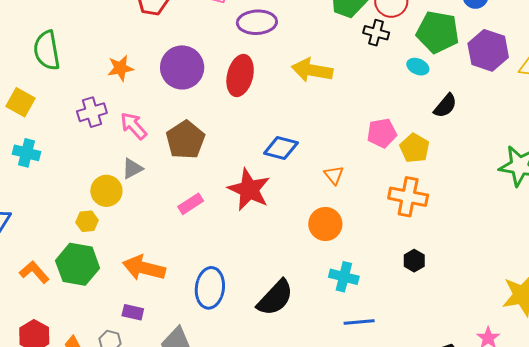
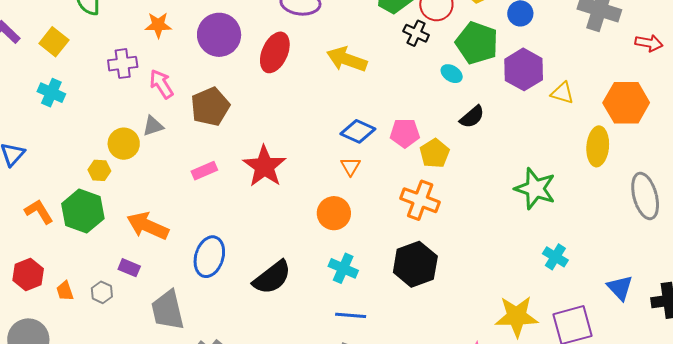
blue diamond: (281, 148) -> (358, 131), moved
black hexagon: (414, 261) -> (415, 264), size x2.0

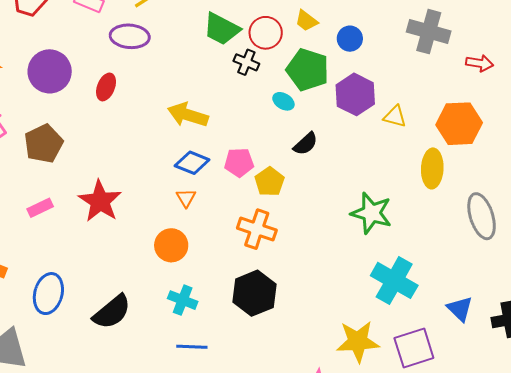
red ellipse: (275, 52) -> (106, 87), size x0.7
yellow arrow: (347, 59) -> (188, 115), moved
cyan cross: (555, 257) -> (394, 280), size x1.8

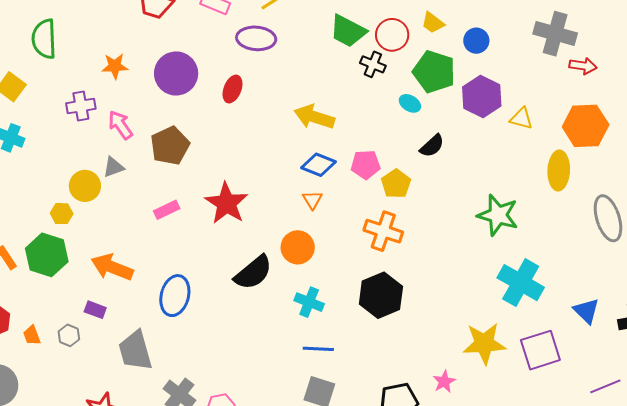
red arrow: (480, 63) -> (583, 66), moved
black semicircle: (112, 312) -> (253, 273), moved

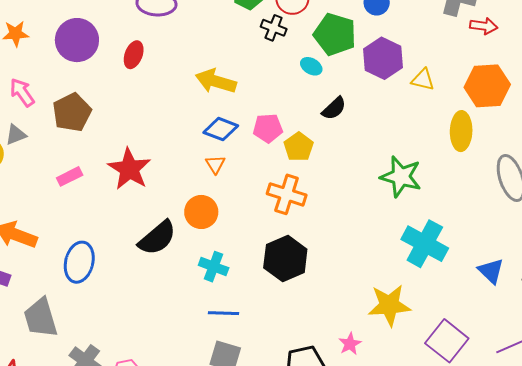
purple square: (540, 350) -> (447, 341), moved, turned -33

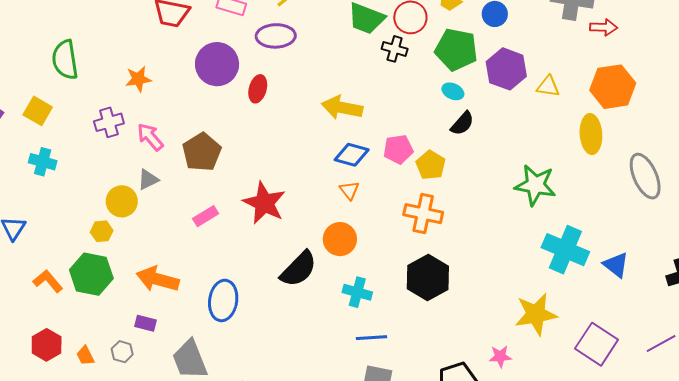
purple circle: (77, 40) -> (217, 64), moved
cyan ellipse: (311, 66) -> (453, 91), moved
blue triangle: (491, 271) -> (616, 265), moved
pink star: (350, 344) -> (500, 356), turned 30

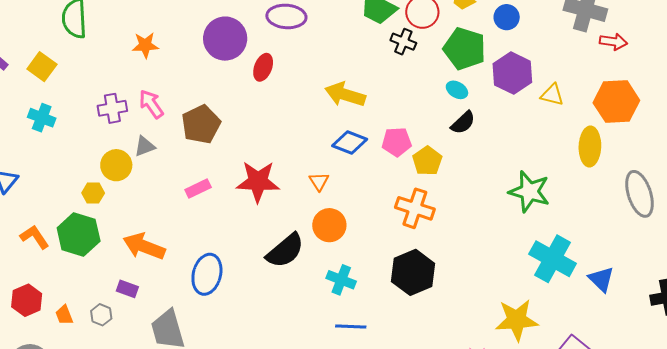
purple cross: (109, 122) -> (112, 108), moved
orange triangle: (349, 190) -> (319, 181), moved
red star: (264, 203) -> (258, 182), turned -30

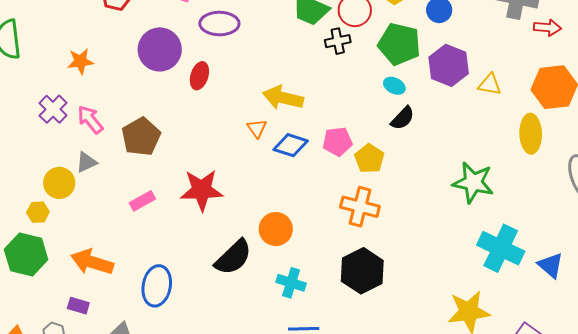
black cross: (403, 42) -> (338, 41), turned -30
purple cross: (112, 108) -> (53, 109), moved, turned -32
orange triangle: (319, 181) -> (257, 128), moved

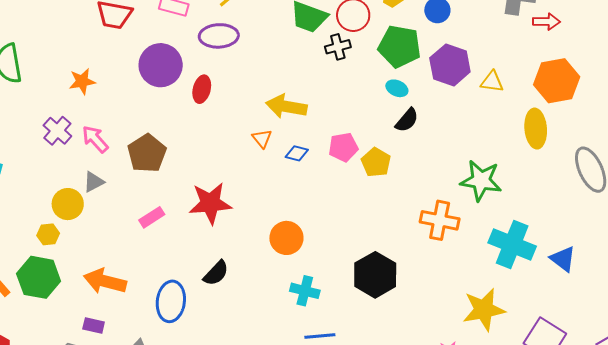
blue diamond: (291, 145) -> (297, 153), size x0.7
orange cross: (360, 207) -> (440, 220), moved
black semicircle: (233, 257) -> (216, 273), moved, size x0.7

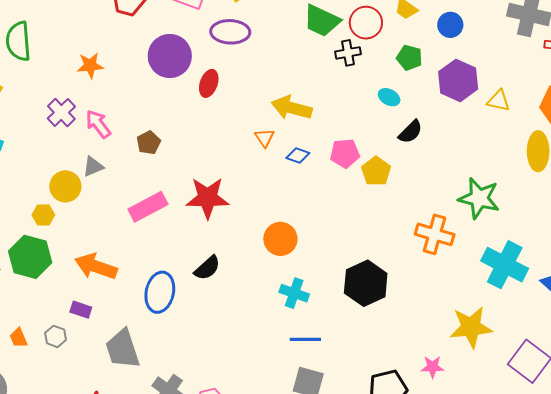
green pentagon: (400, 46) -> (409, 58), size x0.6
cyan ellipse: (397, 88) -> (389, 97), moved
brown pentagon: (147, 153) -> (149, 143), size x0.6
pink rectangle: (152, 217) -> (148, 207), size x1.5

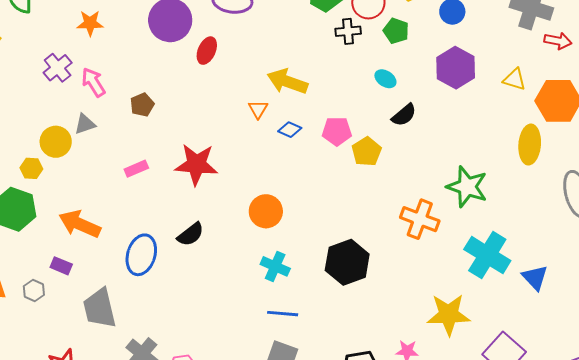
green pentagon: (409, 58) -> (396, 31), moved
yellow triangle: (499, 101) -> (514, 79), moved
pink rectangle: (148, 207) -> (136, 169), size x0.6

